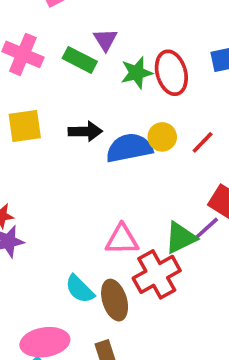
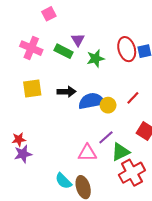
red ellipse: (171, 73) -> (127, 49), moved
yellow circle: (162, 137) -> (108, 105), moved
purple line: (206, 229) -> (106, 137), moved
red cross: (157, 274) -> (132, 173), moved

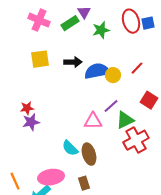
green rectangle: (63, 51) -> (70, 23), turned -60

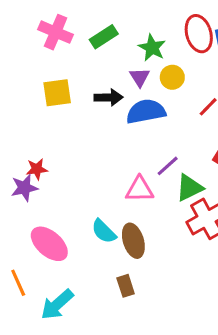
purple triangle: (84, 12) -> (140, 77), moved
green star: (101, 30) -> (152, 48), turned -30
yellow circle: (113, 75) -> (172, 77), moved
purple star: (31, 122) -> (24, 188), moved
pink ellipse: (51, 177) -> (49, 244), moved, turned 50

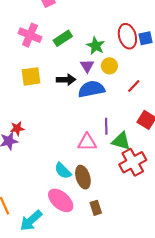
purple line: (168, 166) -> (106, 126), turned -49
green triangle: (189, 188) -> (121, 141), turned 42
pink ellipse: (49, 244) -> (61, 200), moved
brown rectangle: (126, 286) -> (96, 208), moved

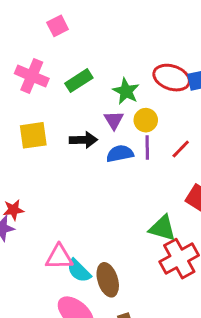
red ellipse: (127, 36) -> (172, 78), turned -55
blue semicircle: (91, 89) -> (120, 154), size x0.7
purple line: (106, 126) -> (147, 148), moved
pink triangle: (87, 142) -> (59, 257), moved

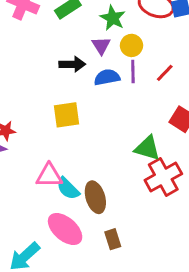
yellow square: (33, 135) -> (66, 115), moved

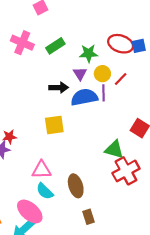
green star: (113, 18) -> (89, 53), turned -30
red line: (165, 73) -> (121, 79), moved
blue semicircle: (107, 77) -> (84, 97), size x1.4
cyan semicircle: (68, 189) -> (45, 191), moved
pink ellipse: (65, 229) -> (30, 211), moved

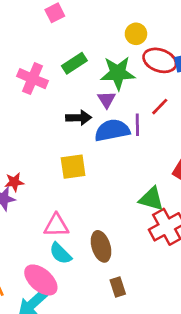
pink cross: (22, 43) -> (32, 79), moved
green star: (89, 53) -> (118, 73), size x1.4
yellow circle: (102, 74) -> (136, 34), moved

